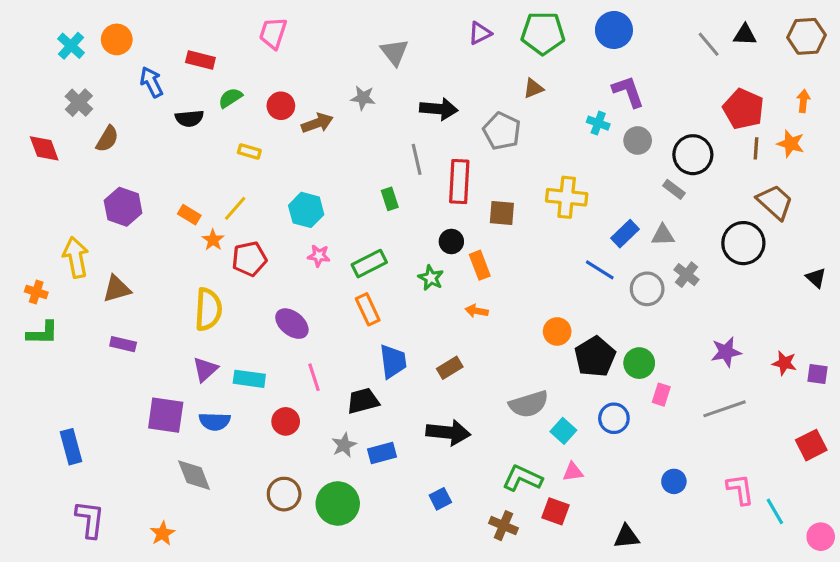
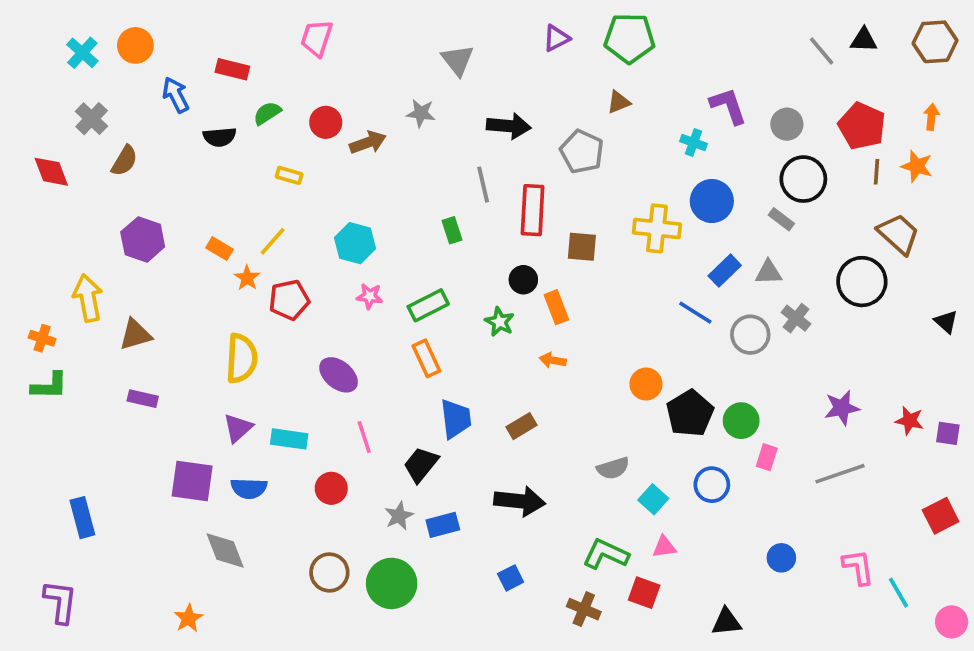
blue circle: (614, 30) -> (712, 201), moved
gray circle: (638, 140) -> (787, 124), moved
black trapezoid: (363, 401) -> (421, 465), turned -36
gray semicircle: (529, 404) -> (613, 468), size x0.7
purple L-shape: (90, 519) -> (60, 602), moved

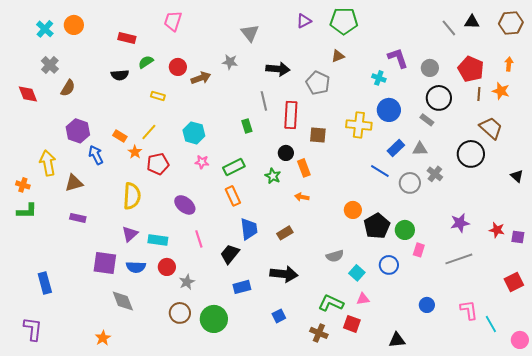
blue arrow: (176, 95) -> (96, 155), moved
red circle: (331, 488) -> (167, 267), moved
gray star: (399, 516) -> (187, 282), moved

